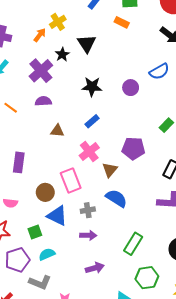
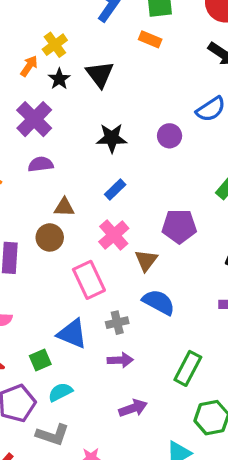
black star: (62, 54) -> (59, 79), moved
brown circle: (45, 192) -> (50, 237), moved

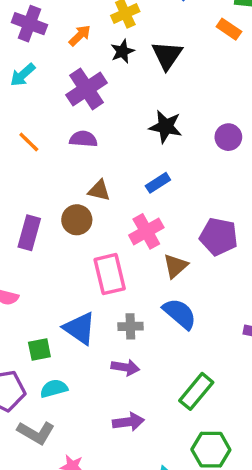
orange arrow: (29, 66) -> (80, 36), moved

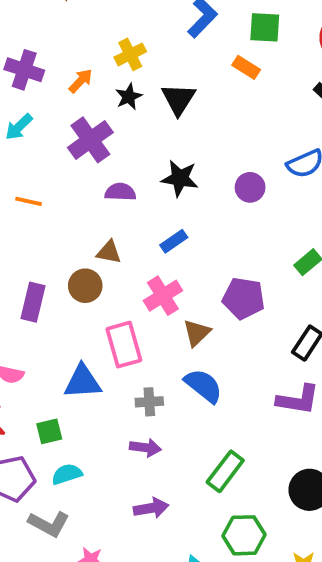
purple semicircle: (83, 139) -> (120, 192), moved
orange line: (29, 142) -> (29, 201), turned -30
blue triangle: (80, 328) -> (83, 382), moved, turned -36

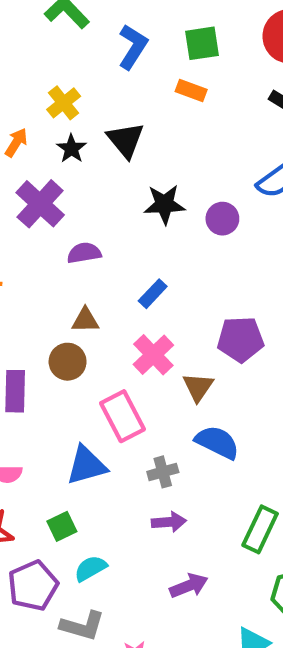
black star: (180, 178) -> (164, 204), moved

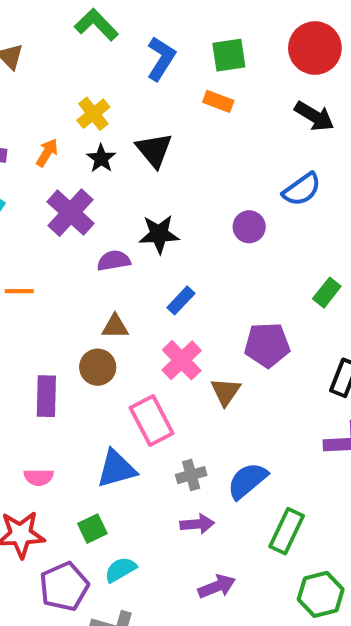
black star: (164, 204) -> (159, 234), moved
blue semicircle: (217, 442) -> (247, 481), moved, turned -66

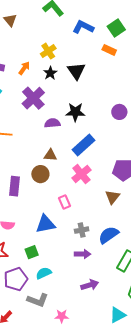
green square: (229, 55) -> (116, 28), turned -30
blue L-shape: (161, 59) -> (83, 27), turned -100
blue rectangle: (181, 300) -> (83, 145), size x1.6
brown triangle: (226, 392) -> (112, 197), moved
pink rectangle: (152, 420) -> (64, 202), size x0.6

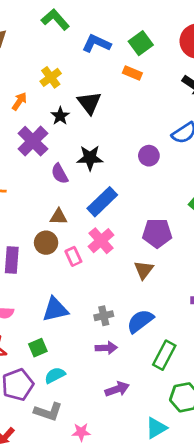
black star: (50, 73) -> (60, 116), moved
purple semicircle: (52, 123) -> (60, 174), turned -112
pink rectangle: (64, 202) -> (73, 256), moved

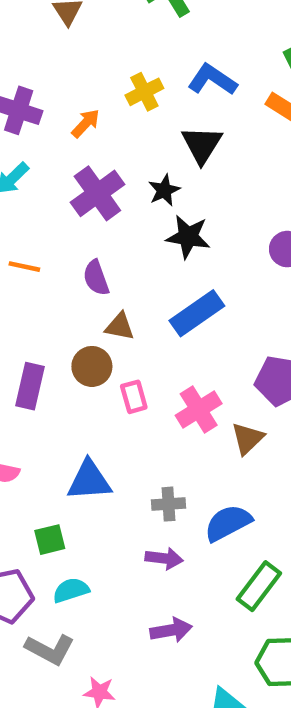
blue L-shape: (96, 43) -> (212, 80), moved
black star: (60, 116) -> (164, 190), moved
purple semicircle: (60, 174) -> (96, 278), moved
pink cross: (101, 241) -> (199, 409), moved

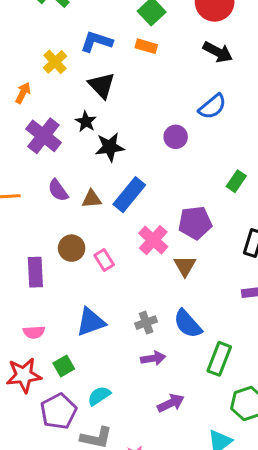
brown triangle: (120, 326) -> (92, 199), moved
pink cross: (199, 409) -> (153, 240), moved
blue semicircle: (228, 523) -> (188, 324), turned -88
green square: (50, 540) -> (64, 366), moved

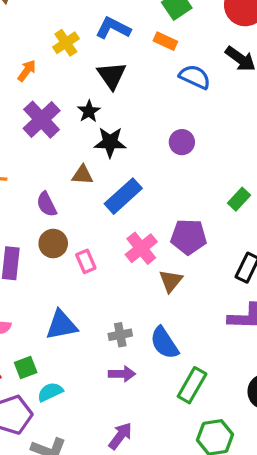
blue semicircle: (212, 107) -> (195, 77), moved, turned -124
purple semicircle: (58, 190) -> (47, 204), moved
brown triangle: (92, 199) -> (82, 175), moved
cyan semicircle: (99, 396) -> (50, 392), moved
purple arrow: (171, 403) -> (120, 436), moved, turned -36

